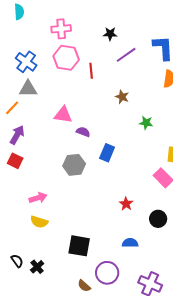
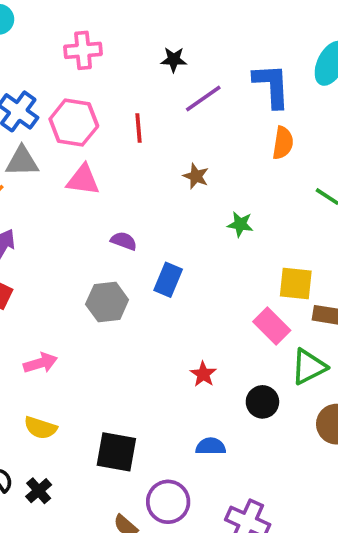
pink hexagon: (66, 58) -> (74, 123), moved
pink triangle: (63, 115) -> (83, 180), moved
yellow semicircle: (39, 222) -> (40, 428), moved

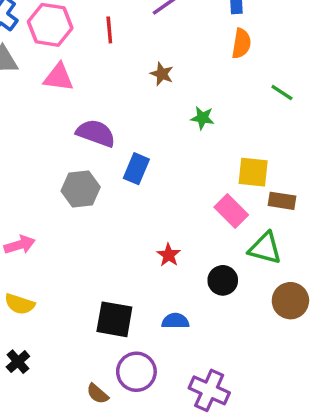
purple semicircle: (124, 241) -> (96, 133), size x1.6
green triangle: (309, 367) -> (265, 248), turned 42
black square: (116, 452) -> (114, 319), moved

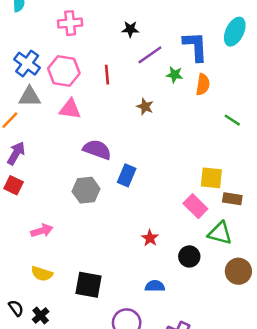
green star: (202, 118) -> (175, 75), moved
black square: (114, 319) -> (89, 285), moved

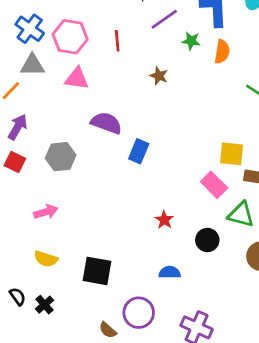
gray hexagon: (86, 190) -> (61, 157), moved

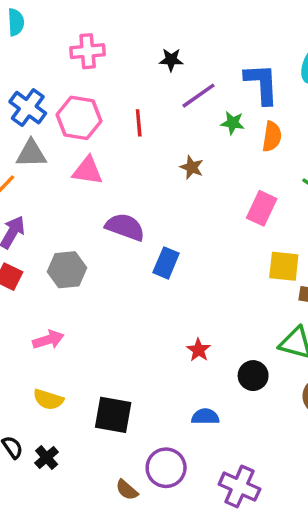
pink rectangle: (214, 185) -> (262, 208), moved, turned 70

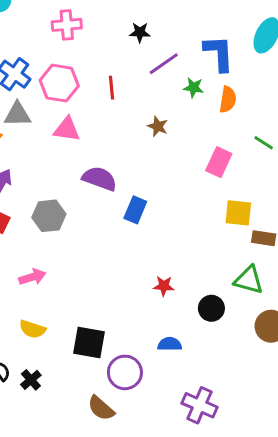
red star: (198, 350) -> (164, 286), turned -30
purple circle: (166, 468) -> (125, 372), moved
brown semicircle: (127, 490) -> (101, 408), size x1.4

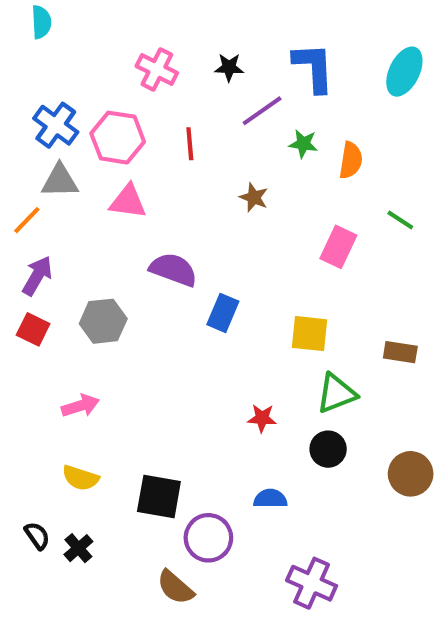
pink cross: (67, 25) -> (157, 69), moved, turned 32
blue L-shape: (219, 53) -> (314, 67), moved
yellow square: (238, 213) -> (309, 334), moved
green triangle: (249, 280) -> (336, 393), moved, turned -36

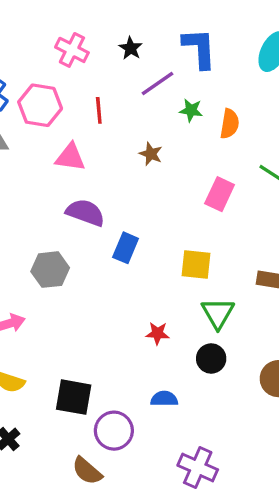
black star: (229, 67) -> (131, 48), turned 30
pink triangle: (128, 202) -> (70, 157), moved
gray hexagon: (103, 321) -> (50, 270), moved
green triangle: (336, 393) -> (218, 313), turned -39

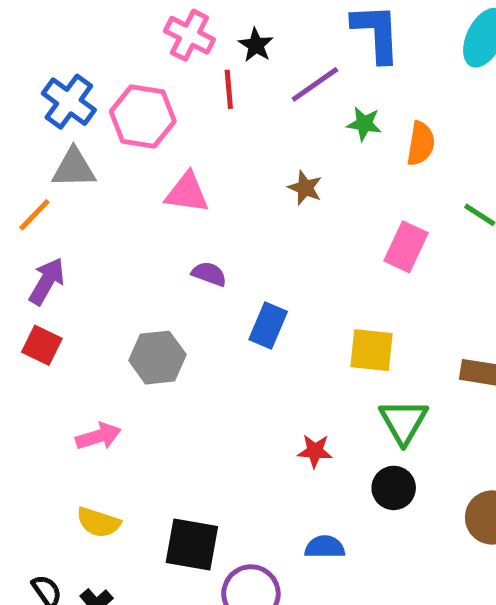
black star: (131, 48) -> (256, 45), moved
red line: (99, 110) -> (229, 89), moved
purple semicircle: (85, 213) -> (209, 274), size x0.6

